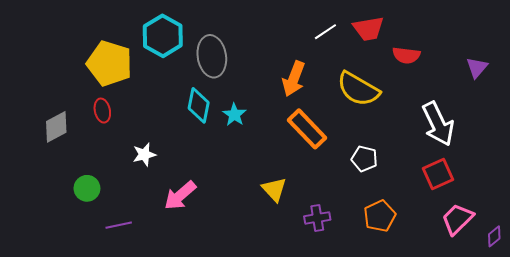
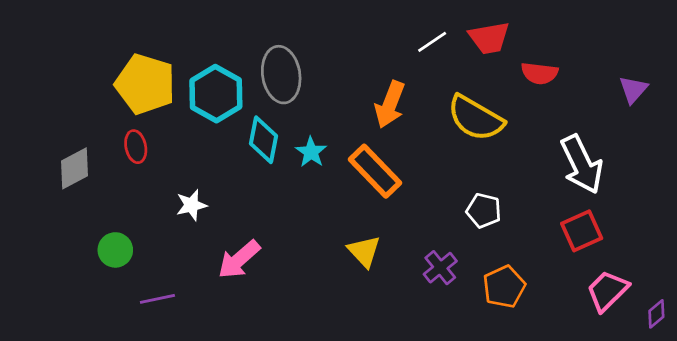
cyan hexagon: (163, 36) -> (216, 94), moved
orange rectangle: (307, 129) -> (375, 171), moved
purple cross: (317, 218) -> (440, 268), moved, turned -30

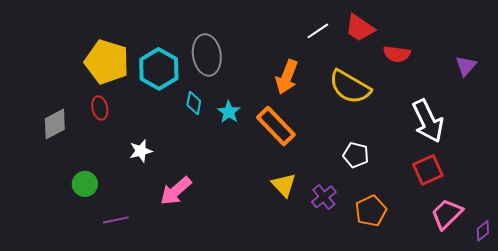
red trapezoid: (489, 38) -> (360, 28), turned 44
cyan diamond: (263, 140) -> (194, 103), size x0.7
yellow triangle: (364, 251) -> (284, 185), moved

